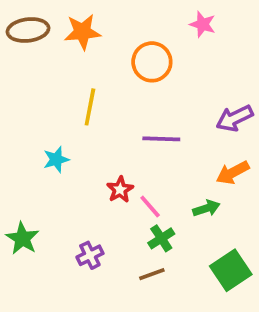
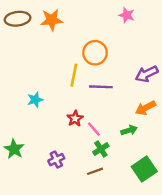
orange circle: (152, 62) -> (95, 53), moved
yellow line: (90, 107) -> (74, 75), moved

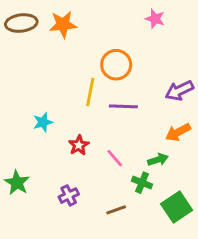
red star: (75, 118) -> (79, 145), moved
green cross: (101, 149) -> (142, 183), moved, turned -35

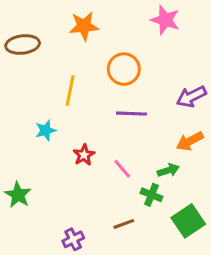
pink star: (155, 19) -> (165, 20), size x1.4
brown ellipse: (21, 23) -> (23, 44), moved
orange star: (63, 24) -> (84, 26), moved
yellow line: (90, 92) -> (70, 90), moved
purple cross: (69, 196) -> (73, 239), moved

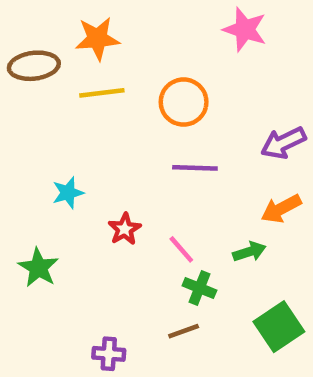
orange star: (84, 26) -> (97, 39), moved
yellow line: (70, 90) -> (102, 93), moved, turned 72
green star: (18, 195) -> (38, 268), moved
green cross: (151, 195) -> (199, 288), moved
purple cross: (73, 239) -> (109, 354), turned 30

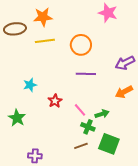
green arrow: (249, 252) -> (102, 114), moved
green square: (279, 327) -> (109, 144), moved, turned -35
purple cross: (109, 354) -> (35, 156), moved

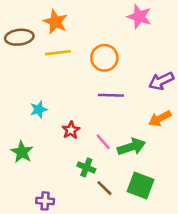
orange star: (43, 17) -> (55, 22), turned 30
green arrow: (102, 114) -> (131, 147), size x1.5
green cross: (88, 127) -> (86, 167), moved
brown line: (81, 146) -> (104, 188), turned 64

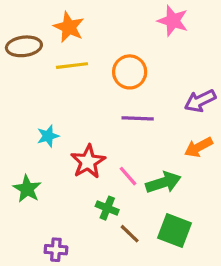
red star: (71, 130) -> (88, 162), size x1.5

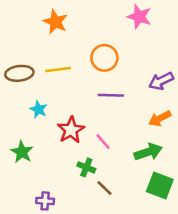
brown ellipse: (24, 46) -> (19, 73), moved
yellow line: (72, 66) -> (58, 69), moved
cyan star: (48, 136) -> (39, 109), turned -30
green arrow: (163, 182) -> (148, 152), moved
green square: (174, 230) -> (160, 185), moved

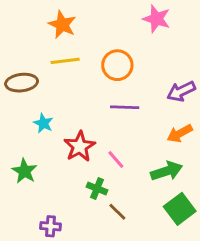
yellow line: (58, 69) -> (65, 61), moved
green square: (160, 185) -> (180, 209), turned 32

